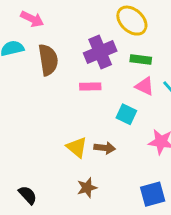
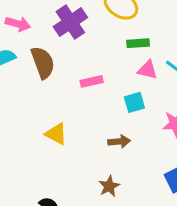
purple cross: (100, 52) -> (70, 22), moved
cyan square: (126, 114) -> (134, 102), turned -30
yellow triangle: (77, 147) -> (56, 134), moved

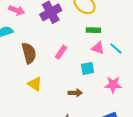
brown semicircle: (43, 63) -> (29, 53), moved
pink rectangle: (92, 81) -> (61, 52), turned -48

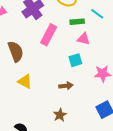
cyan line: (116, 48) -> (97, 14), moved
pink rectangle: (61, 52) -> (49, 35), moved, size x1.5

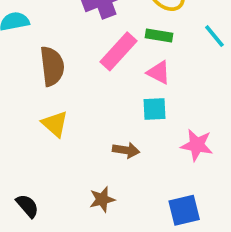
green rectangle: (77, 22) -> (159, 35), moved
pink triangle: (84, 39) -> (159, 72), moved

